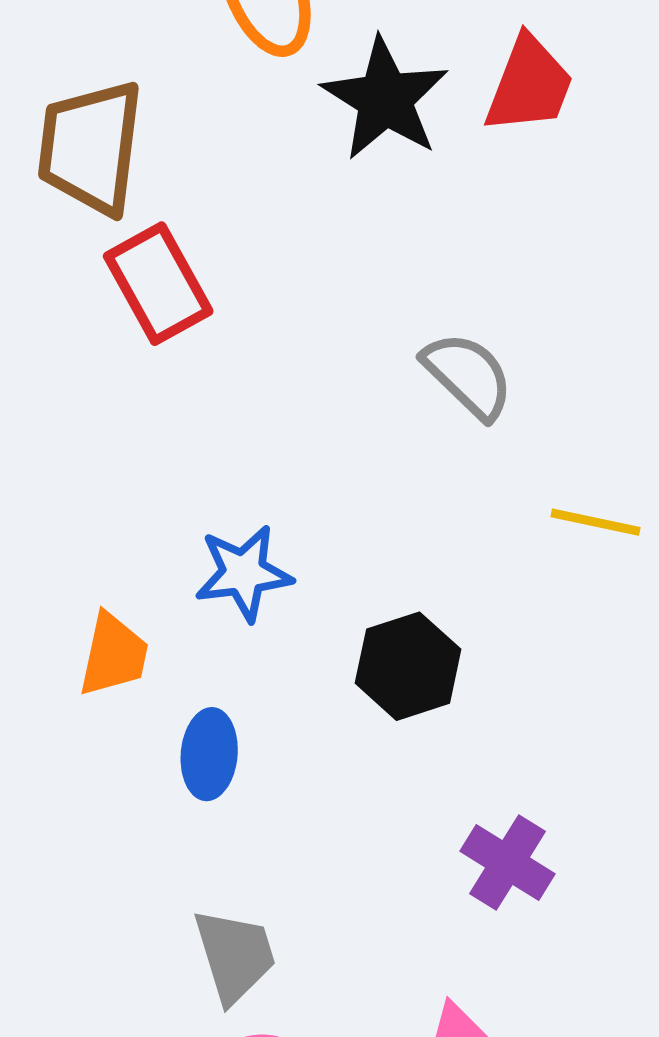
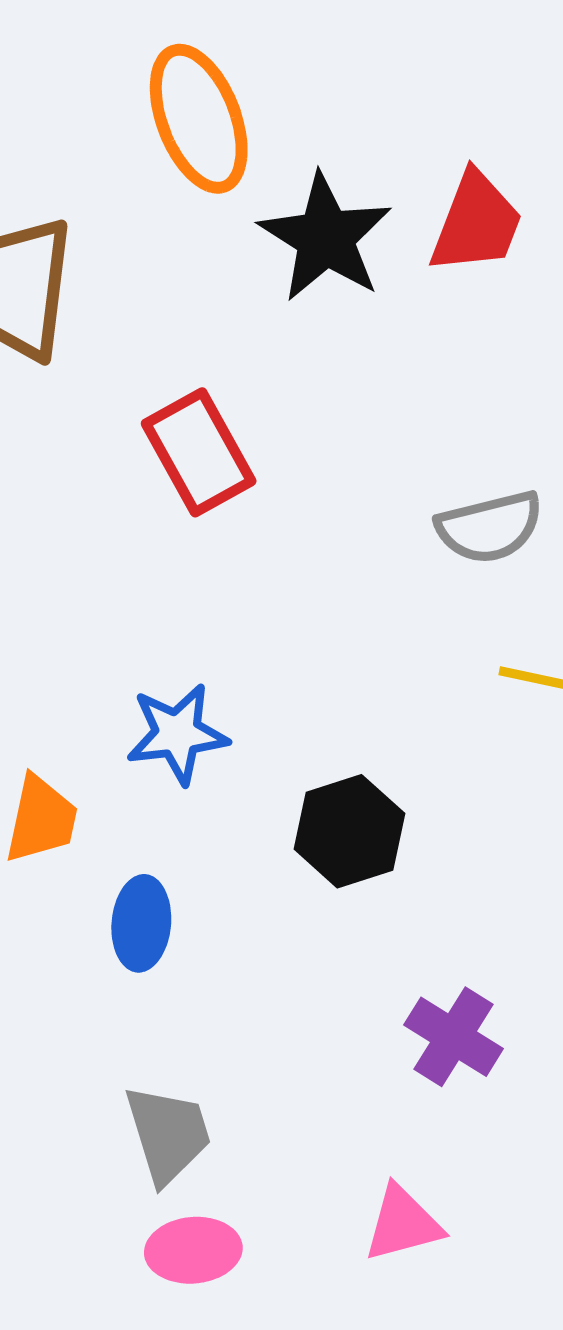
red rectangle: (158, 284) -> (199, 452), moved
gray semicircle: (468, 375) -> (490, 527), moved, turned 122

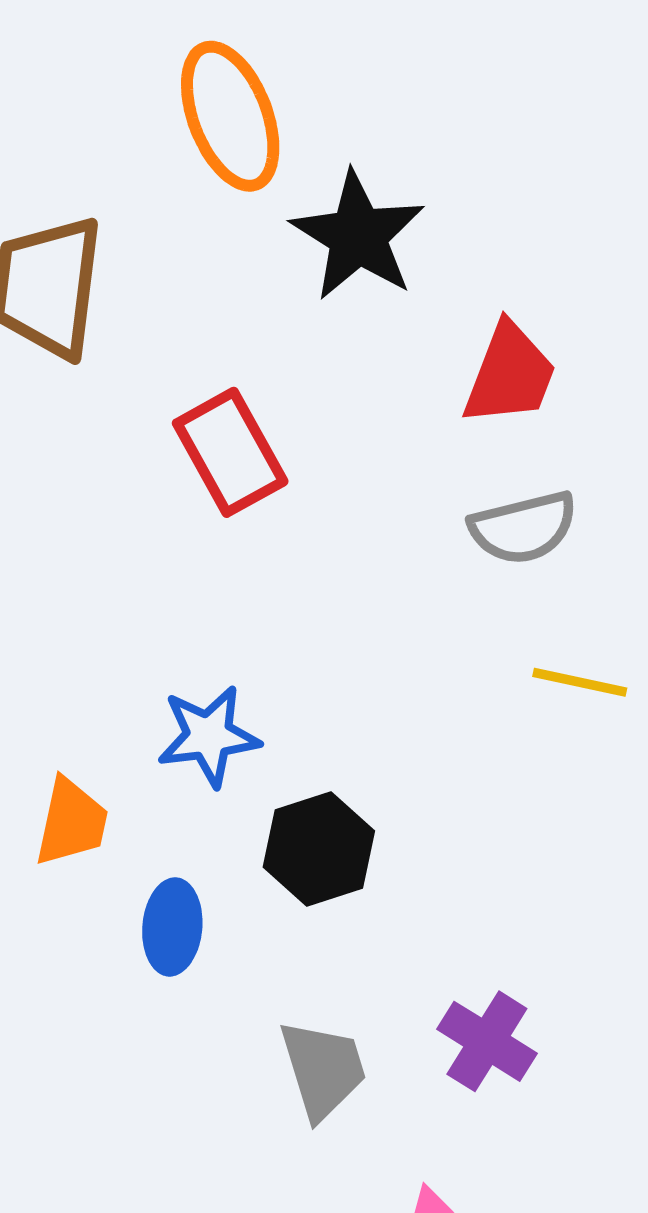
red trapezoid: (476, 223) -> (510, 374), moved
black hexagon: (349, 831) -> (319, 849), moved
gray trapezoid: (168, 1134) -> (323, 1069), moved

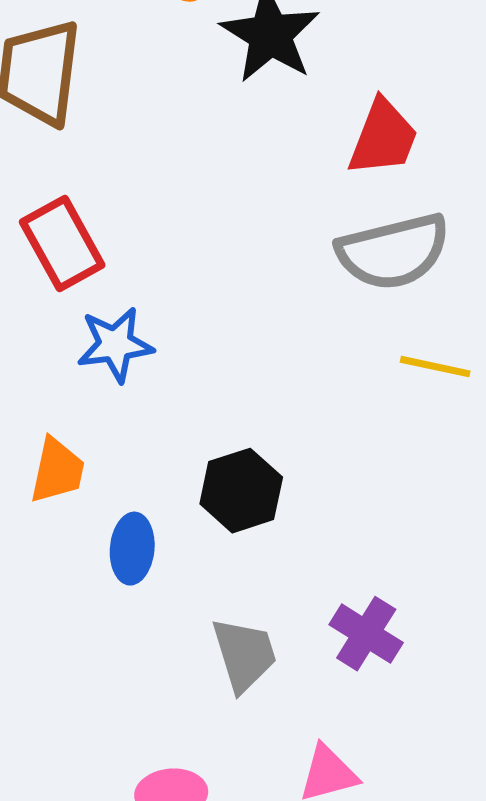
red rectangle: (230, 452) -> (62, 244), moved
gray semicircle: (523, 528) -> (393, 252), size x1.4
blue star: (209, 736) -> (115, 345), moved

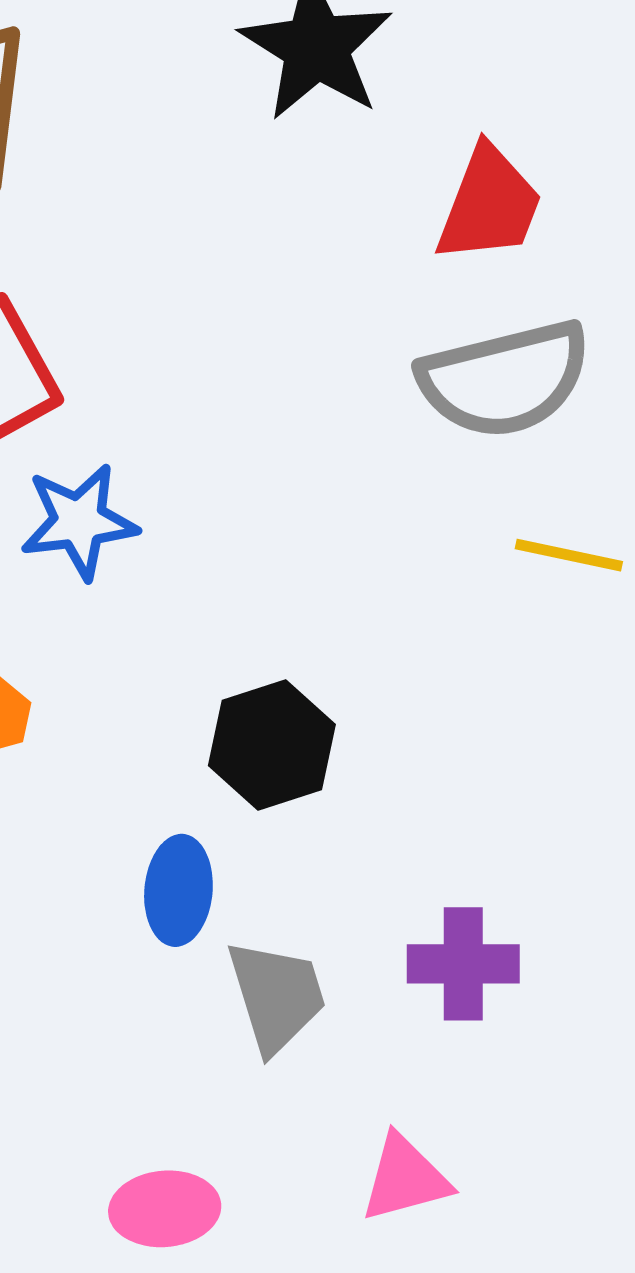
blue ellipse: (132, 549) -> (178, 890), moved
purple cross: (366, 634) -> (463, 964), turned -32

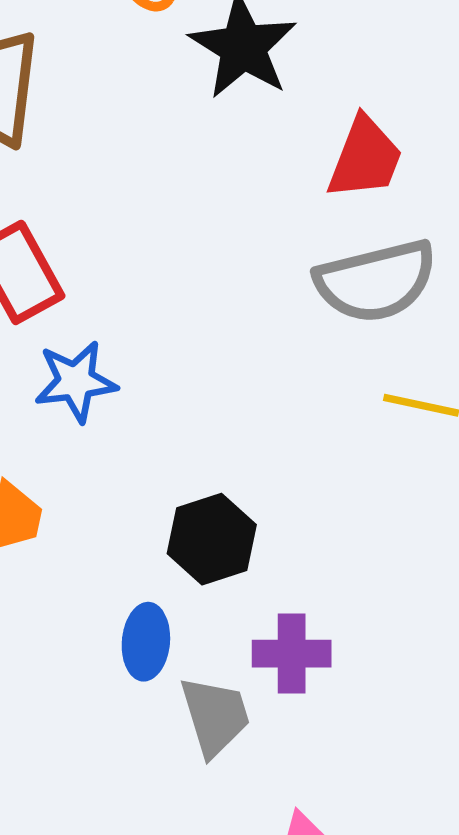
purple cross: (463, 964) -> (292, 654), moved

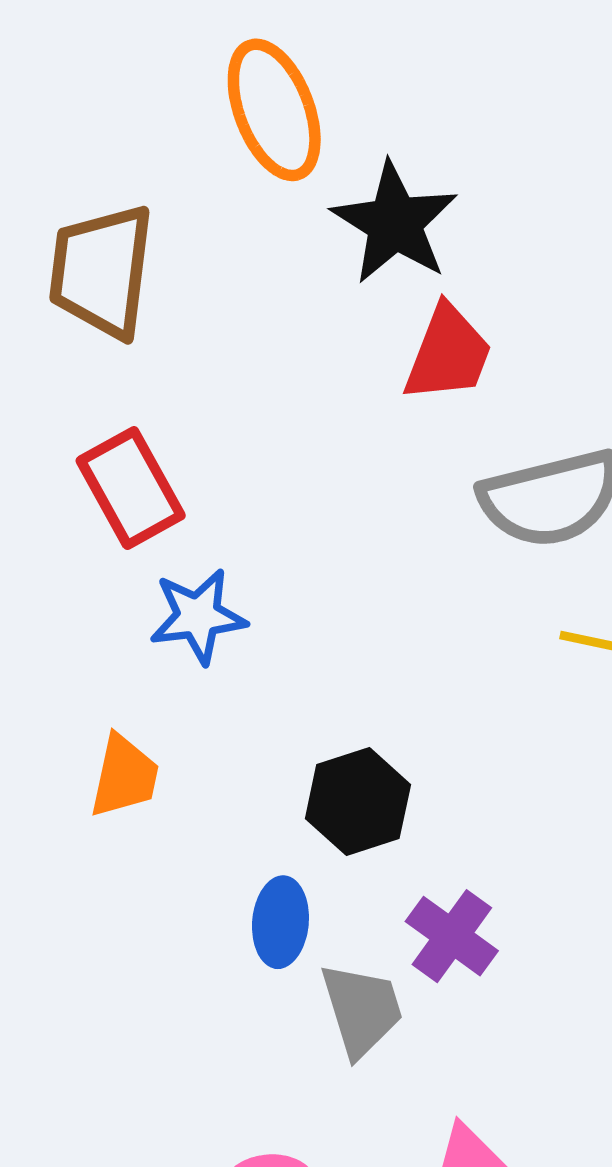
red trapezoid: (365, 158) -> (448, 354), moved
purple cross: (292, 654) -> (452, 936), turned 36

